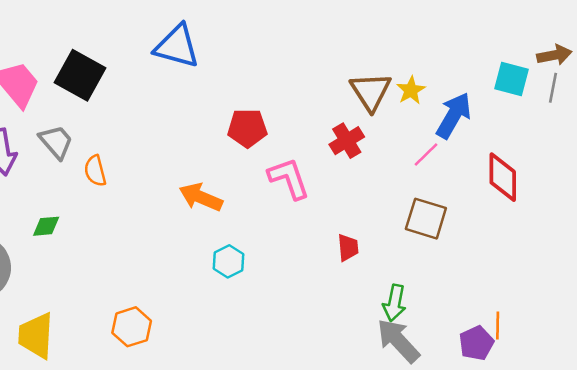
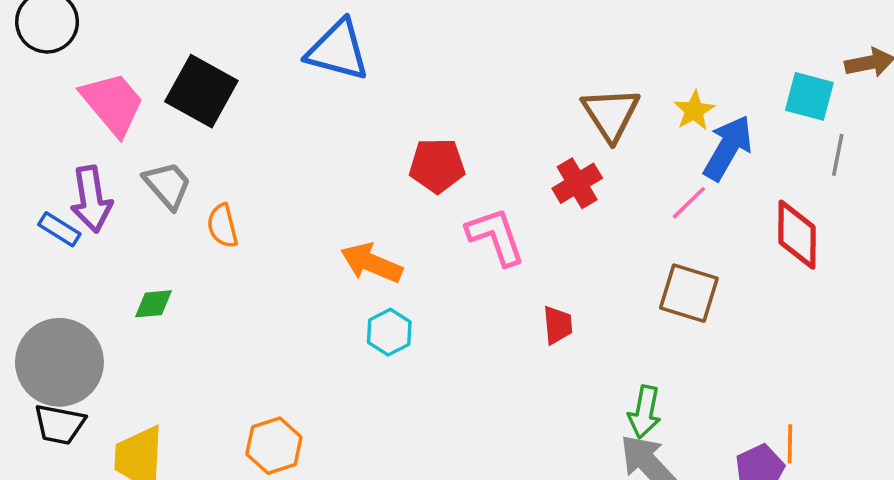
gray line: (553, 88) -> (838, 155), moved
yellow star: (411, 90) -> (694, 111), moved
red trapezoid: (348, 248) -> (558, 325), moved
cyan hexagon: (228, 261) -> (389, 332), moved

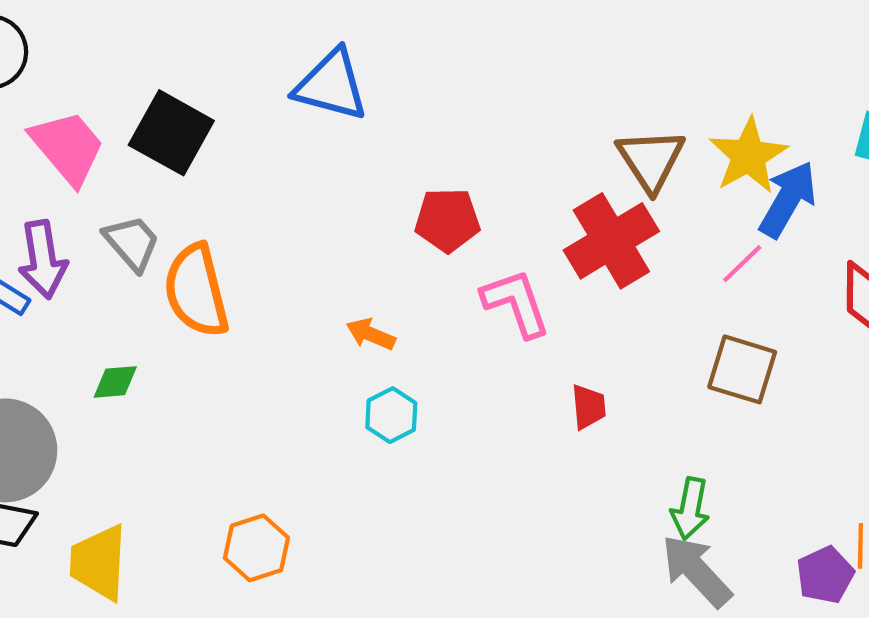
yellow star: (694, 111) -> (748, 156), size x1.6
red cross: (577, 183) -> (611, 241), size x1.6
orange semicircle: (223, 226) -> (196, 291), size x1.8
orange arrow: (371, 263) -> (371, 334), size x0.7

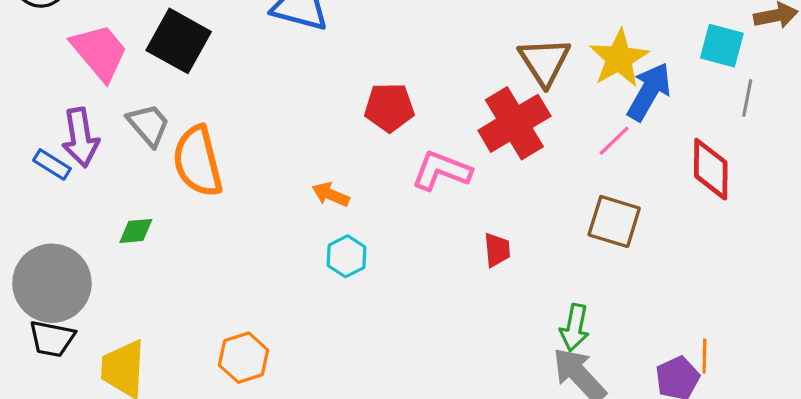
pink L-shape: (516, 303) -> (442, 171), turned -50

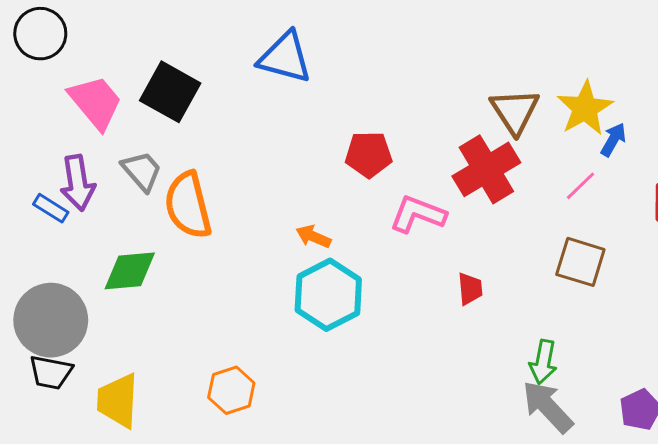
blue arrow: (649, 92) -> (613, 140), size x0.6
green diamond: (136, 231) -> (130, 271), size x1.6
cyan hexagon: (347, 256) -> (328, 295), size x1.8

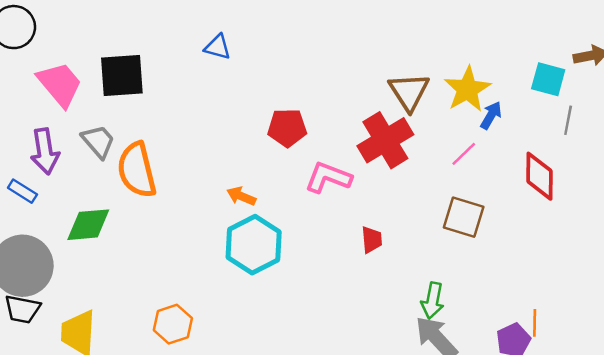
blue triangle: (285, 57) -> (218, 47), size x0.6
black square: (170, 92) -> (122, 76), turned -33
blue rectangle: (51, 208) -> (22, 191), moved

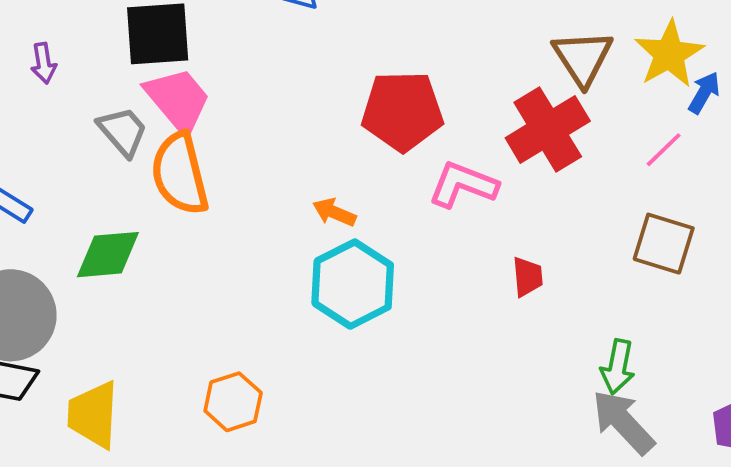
pink trapezoid: (60, 84) -> (178, 100), moved
red pentagon: (287, 128) -> (402, 111), size x1.4
purple arrow: (45, 151) -> (44, 63), moved, size x0.6

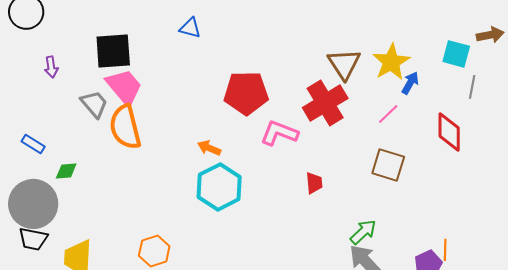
green diamond: (108, 255) -> (66, 171), moved, size x0.6
green arrow: (618, 367) -> (363, 232), turned -144

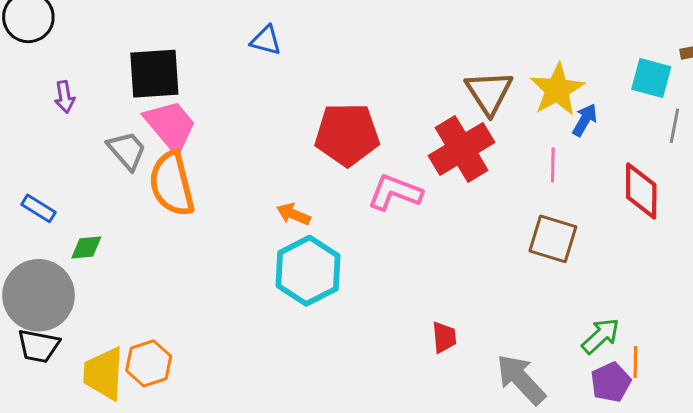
pink line: (388, 114) -> (553, 165), turned -45
red trapezoid: (314, 183) -> (444, 337), moved
green arrow: (363, 232) -> (601, 336), moved
orange hexagon: (154, 251) -> (149, 363), moved

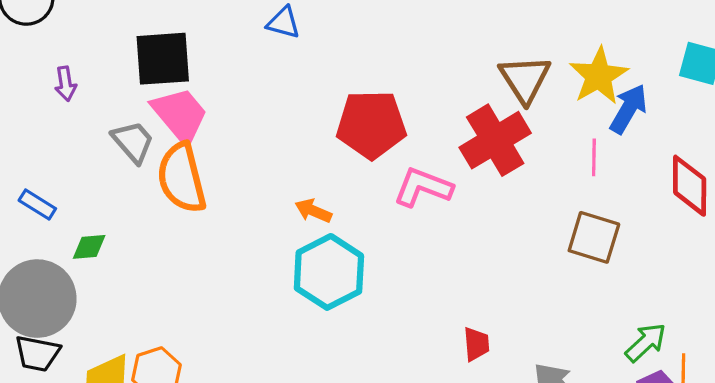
blue arrow: (585, 120) -> (628, 109), size x1.4

